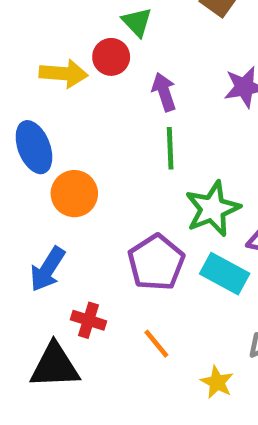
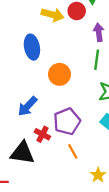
orange circle: (74, 194) -> (59, 74), moved
purple pentagon: (156, 262) -> (67, 121), moved

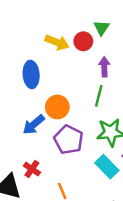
blue arrow: (27, 106) -> (34, 125), moved
purple pentagon: (67, 121) -> (69, 140), moved, turned -30

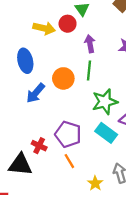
orange circle: (57, 107) -> (63, 78), moved
blue arrow: (34, 125) -> (36, 93), moved
purple pentagon: (69, 140) -> (68, 134), moved

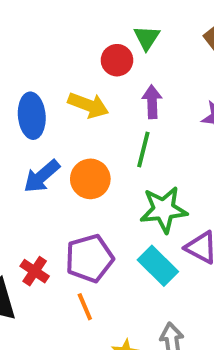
yellow arrow: (44, 28) -> (88, 105), moved
orange circle: (63, 78) -> (90, 179), moved
purple pentagon: (68, 134) -> (89, 258), turned 30

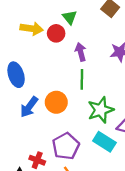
yellow arrow: (88, 105) -> (32, 29), moved

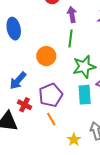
blue arrow: (29, 107) -> (18, 81), moved
cyan rectangle: (104, 142) -> (85, 95), turned 48

